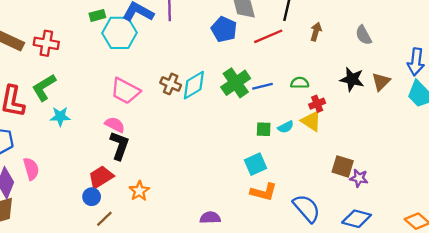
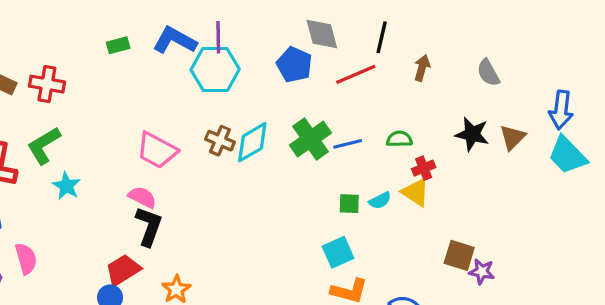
cyan hexagon: (119, 33) -> (215, 69), moved
cyan star: (60, 116) -> (66, 186), turned 30

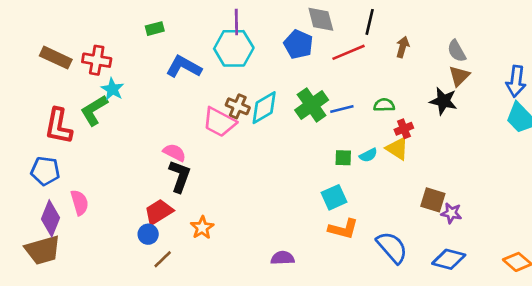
blue L-shape: (175, 40) -> (184, 67), moved
brown triangle: (513, 137) -> (459, 76), moved
pink trapezoid: (157, 150) -> (219, 122), moved
cyan star: (66, 186) -> (113, 89), moved

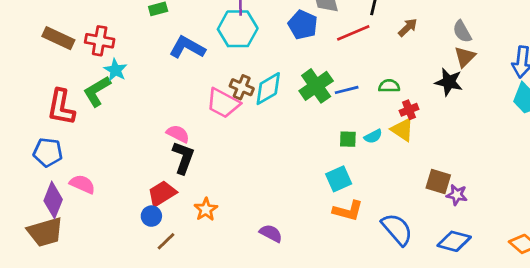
brown arrow: (403, 47) -> (408, 27), turned 30
pink semicircle: (80, 203) -> (82, 184), turned -50
purple semicircle: (283, 258) -> (271, 233), moved, turned 30

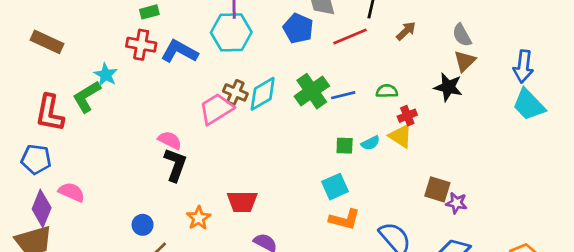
red cross: (100, 41) -> (141, 45), moved
pink trapezoid: (223, 103) -> (216, 109), turned 120
red trapezoid: (162, 193) -> (242, 202), moved, turned -148

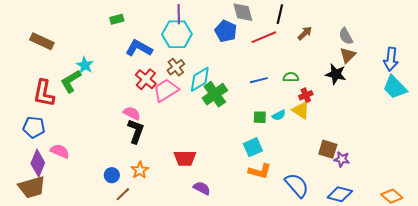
red cross: (141, 45) -> (146, 79), moved, turned 30
green cross: (312, 91) -> (215, 94), moved
brown cross: (235, 92) -> (176, 67), moved, turned 30
orange star: (199, 218) -> (140, 170), moved

